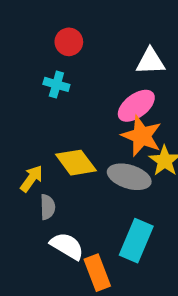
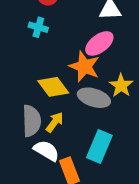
orange star: (142, 136) -> (84, 67), moved
yellow arrow: (32, 179) -> (55, 122), moved
gray semicircle: (48, 207) -> (32, 121), size x1.6

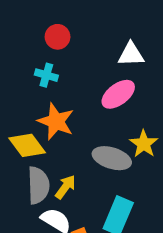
orange star: (84, 67) -> (56, 121), moved
yellow diamond: (53, 87) -> (27, 145), moved

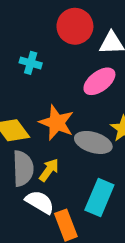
red circle: (58, 37) -> (75, 26), moved, size x1.5
orange star: (56, 121) -> (57, 123), moved

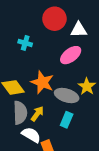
cyan rectangle: (99, 198) -> (67, 120), moved, size x0.7

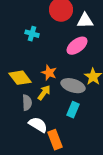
orange star: (42, 82) -> (49, 73), size x0.7
gray semicircle: (20, 113) -> (27, 103), size x0.7
yellow arrow: (37, 114) -> (44, 93), moved

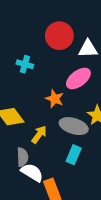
orange star: (49, 73) -> (55, 99), moved
gray semicircle: (27, 103) -> (22, 157), moved

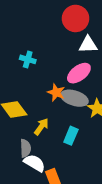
red circle: (59, 36) -> (76, 18), moved
gray ellipse: (74, 126) -> (74, 98), moved
cyan rectangle: (74, 155) -> (71, 136), moved

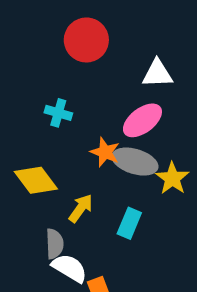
red circle: (76, 18) -> (86, 40), moved
cyan cross: (28, 59) -> (58, 113), moved

